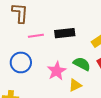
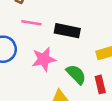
pink star: (57, 71) -> (44, 59), moved

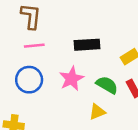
pink line: (31, 23) -> (34, 46), moved

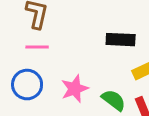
black rectangle: (87, 45) -> (121, 40), moved

